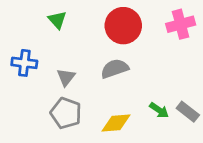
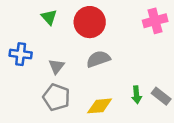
red circle: (123, 26) -> (90, 22), moved
green arrow: (159, 110) -> (137, 95), turned 49

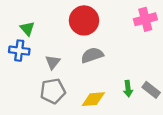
green triangle: (49, 17) -> (27, 29), moved
gray pentagon: (56, 97) -> (53, 91), turned -30

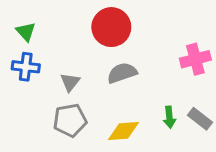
pink cross: (145, 19) -> (195, 59), moved
green triangle: (27, 29) -> (26, 32), moved

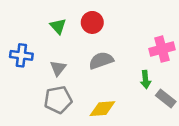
red circle: (111, 27) -> (92, 22), size x0.7
green triangle: (26, 32) -> (58, 26), moved
green arrow: (169, 117) -> (146, 79), moved

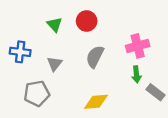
pink cross: (162, 49) -> (138, 46), moved
gray semicircle: (101, 60) -> (95, 57), turned -45
gray pentagon: (58, 100) -> (37, 93), moved

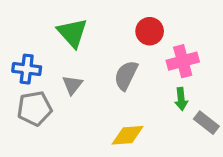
red circle: (87, 21) -> (150, 31), moved
green triangle: (55, 25) -> (72, 33), size x1.5
gray pentagon: (37, 93) -> (35, 108), moved

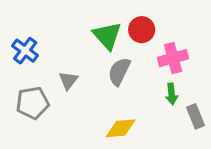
green triangle: (72, 33) -> (107, 36), moved
blue cross: (27, 69) -> (25, 51), moved, turned 30
gray rectangle: (206, 123) -> (195, 116), turned 30

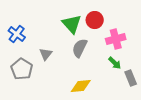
green arrow: (172, 94) -> (115, 63), turned -40
gray pentagon: (33, 103) -> (22, 69), turned -30

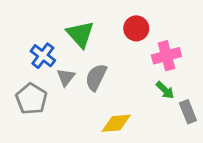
green triangle: (72, 24) -> (80, 34), moved
blue cross: (17, 34) -> (43, 56), moved
gray semicircle: (80, 48) -> (96, 77), moved

